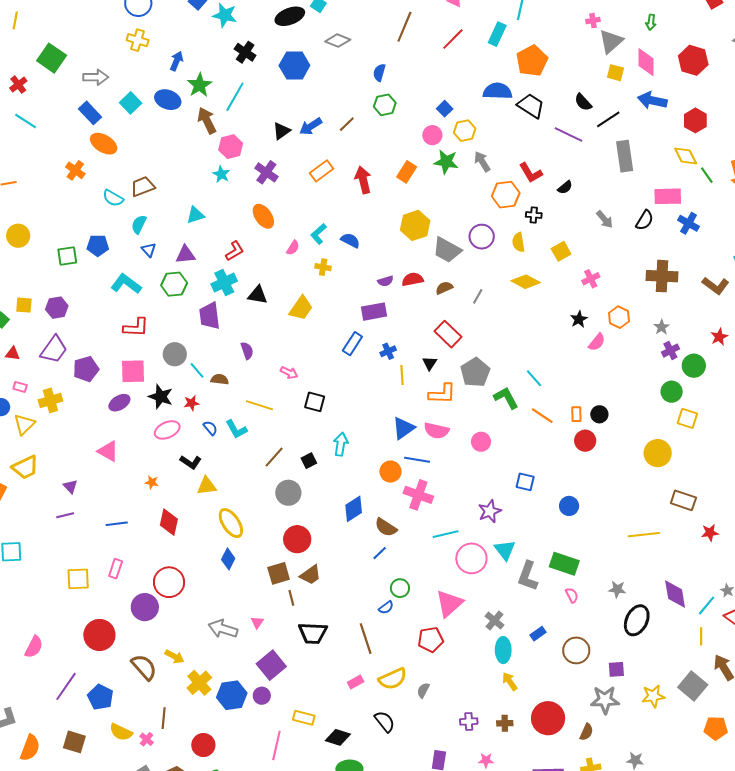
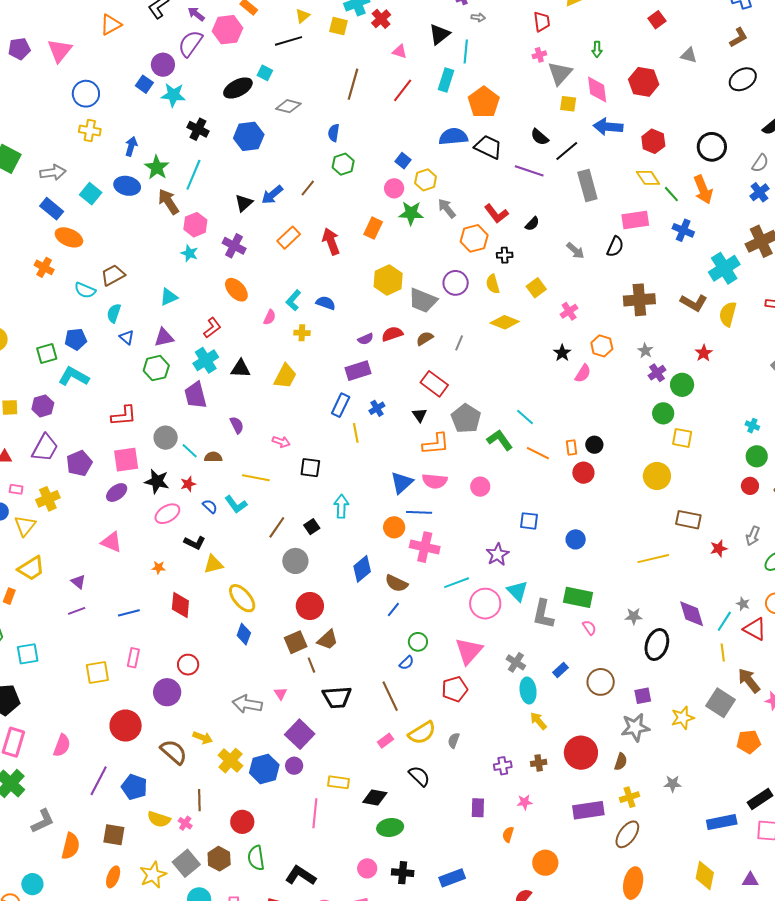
blue cross: (688, 223) -> (683, 230), moved
cyan L-shape: (126, 284) -> (74, 376), moved
yellow line: (402, 375) -> (356, 433), moved
red circle: (169, 582) -> (188, 665), size x0.7

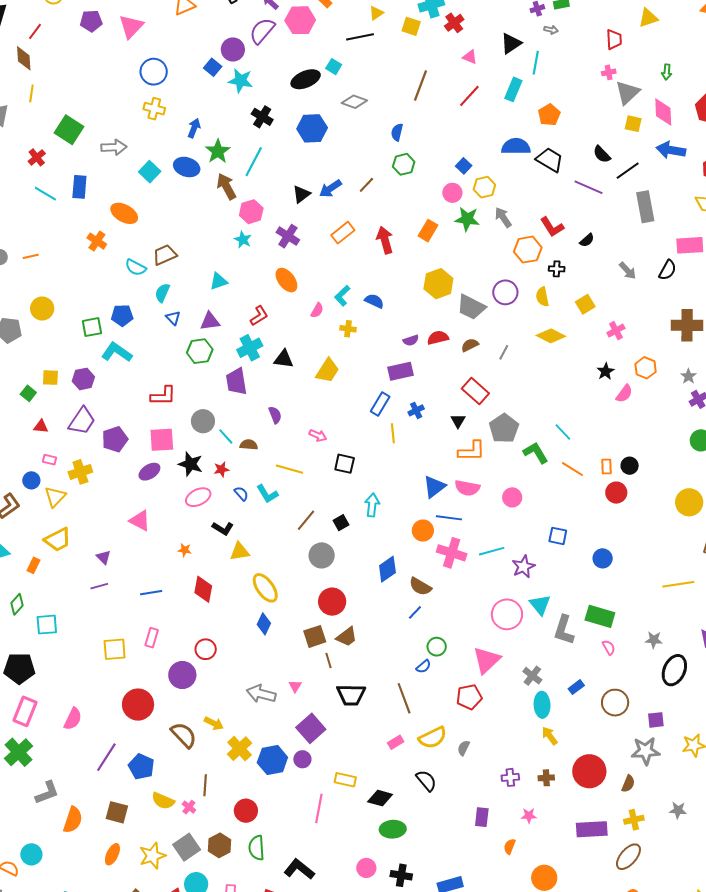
orange pentagon: (484, 102) -> (549, 115), size x0.7
blue rectangle: (52, 209) -> (79, 187), moved, turned 50
cyan line: (457, 583) -> (492, 551), moved

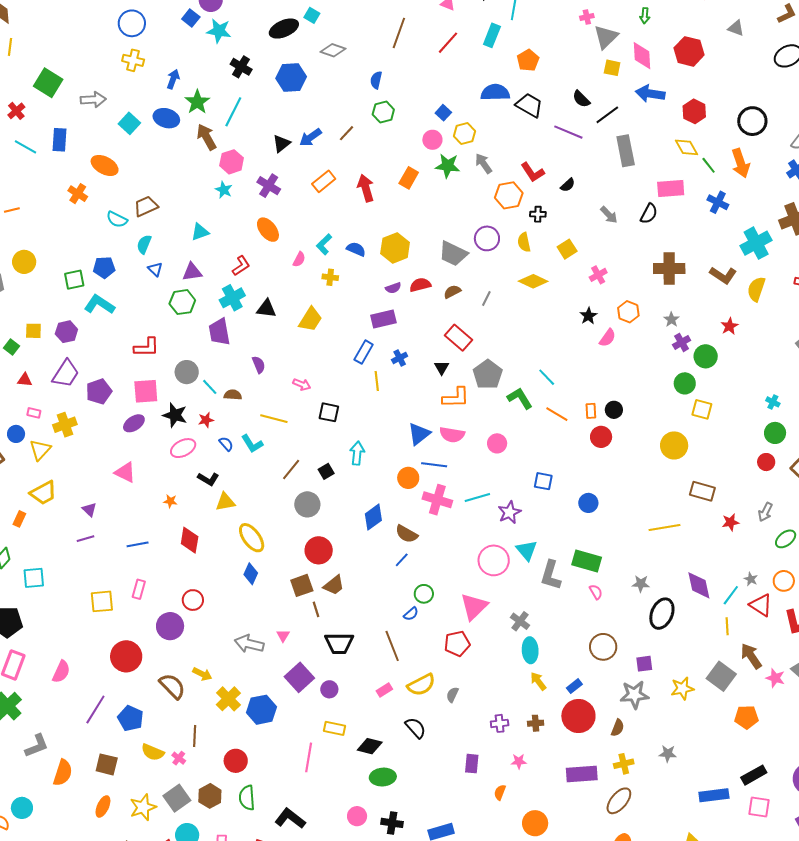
yellow hexagon: (438, 284) -> (395, 248), moved
blue rectangle: (576, 687) -> (574, 686), moved
purple circle: (302, 759) -> (329, 689), moved

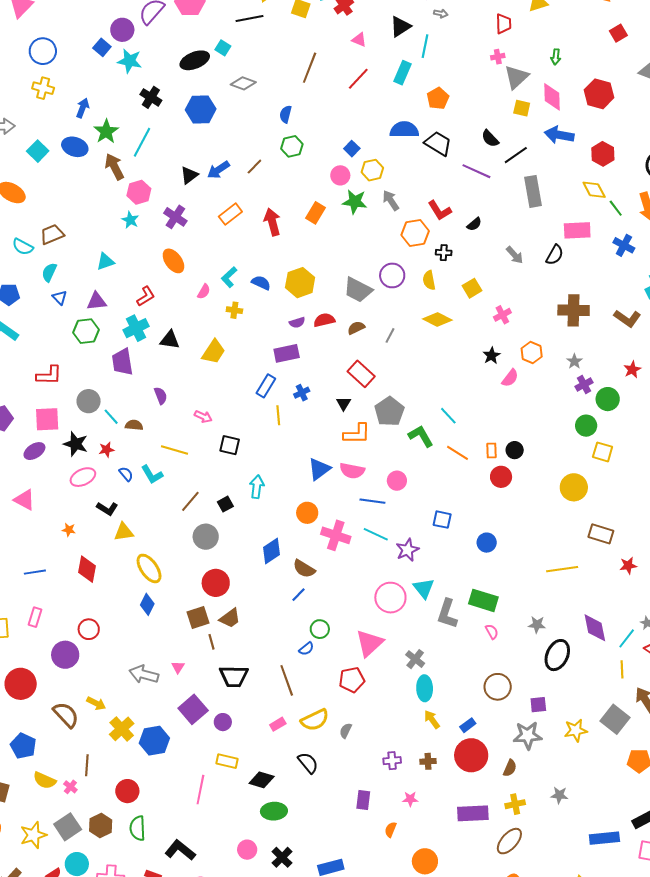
blue line: (434, 465) -> (372, 501), moved
cyan line: (477, 498) -> (376, 534), turned 40
black cross: (392, 823) -> (282, 857), turned 35

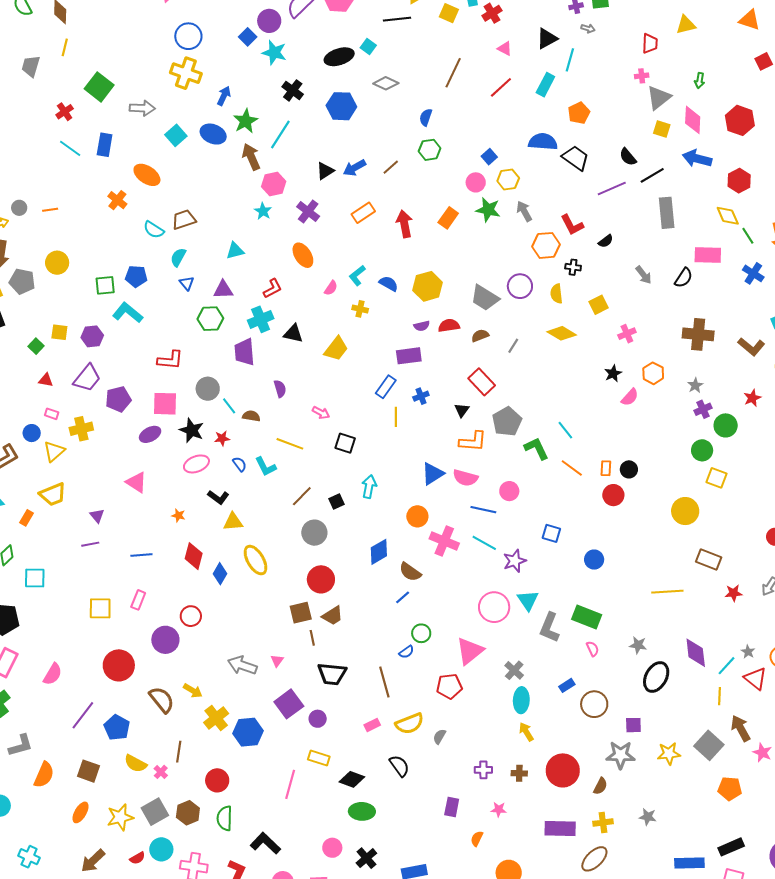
yellow cross: (43, 88) -> (186, 73), size x1.4
purple line: (476, 171) -> (612, 188), turned -52
blue diamond: (147, 604) -> (220, 574), moved
blue rectangle: (468, 725) -> (567, 685), moved

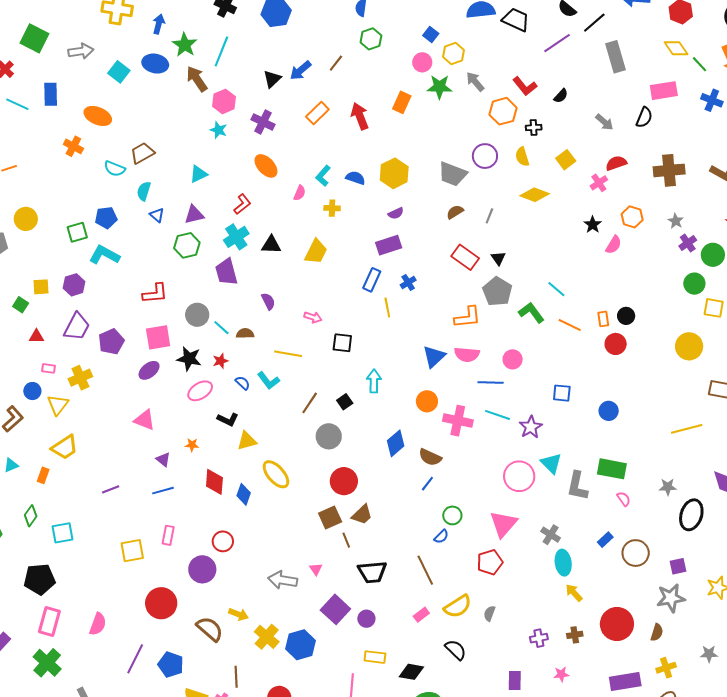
red semicircle: (449, 326) -> (616, 163), moved
black triangle: (462, 410) -> (498, 258), moved
purple triangle: (97, 516) -> (163, 459), moved

